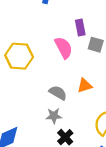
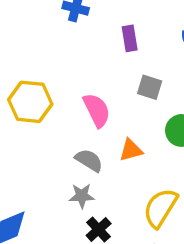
purple rectangle: (80, 27) -> (130, 38), moved
pink semicircle: (64, 48) -> (97, 110), moved

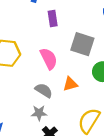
purple rectangle: (130, 38) -> (53, 19), moved
gray square: (150, 87) -> (82, 44), size x1.5

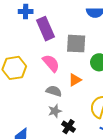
purple rectangle: (53, 19) -> (45, 29), size x1.6

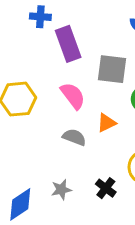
gray star: (55, 111) -> (61, 190), moved
black cross: (68, 127) -> (106, 188), moved

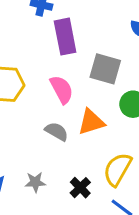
orange triangle: (106, 123) -> (91, 122), size x1.4

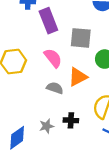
black cross: (80, 188) -> (71, 120), moved, turned -32

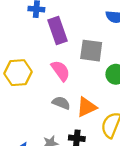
orange triangle: (78, 77) -> (87, 107), moved

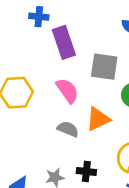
orange triangle: (87, 107) -> (98, 119), moved

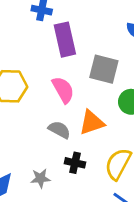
black cross: (86, 171) -> (75, 163), moved

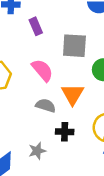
purple rectangle: (65, 40) -> (36, 26), size x0.6
orange triangle: (92, 123) -> (73, 94), turned -30

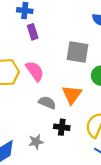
purple rectangle: (36, 26) -> (33, 32), moved
pink semicircle: (42, 70) -> (35, 71), moved

